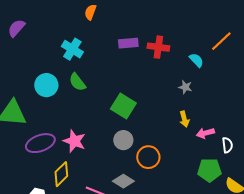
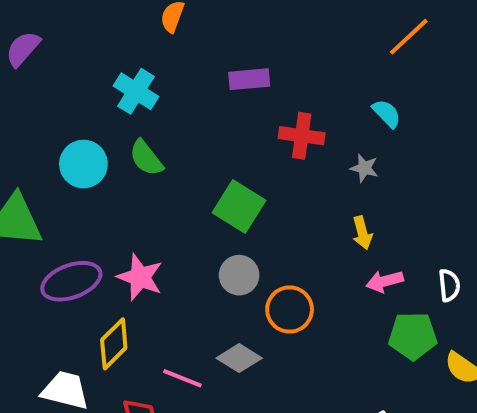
orange line: (221, 41) -> (409, 37), moved
red cross: (158, 47) -> (302, 136), moved
pink arrow: (205, 133) -> (385, 281), moved

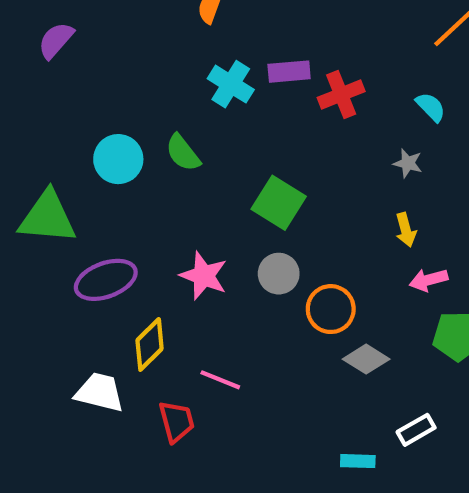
cyan cross: (136, 91) -> (231, 84), moved
red cross: (302, 136) -> (341, 94), moved, turned -30
pink star: (140, 277) -> (204, 276), moved
gray diamond: (239, 358) -> (366, 359), moved

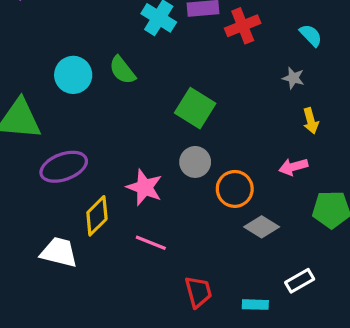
yellow arrow: (406, 230) -> (311, 121), moved
pink star: (204, 276) -> (144, 187), moved
pink arrow: (429, 280) -> (293, 167), moved
red trapezoid: (177, 421) -> (198, 292), moved

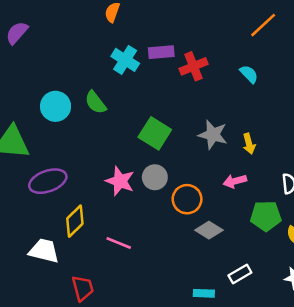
gray star: (293, 78) -> (213, 135), moved, size x1.6
pink star: (144, 187) -> (120, 181), moved
red trapezoid: (198, 292) -> (83, 288), moved

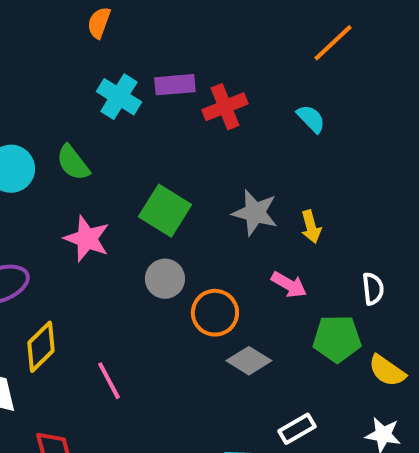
pink star: (120, 181) -> (87, 239), moved
pink arrow: (235, 181) -> (289, 285), turned -135
pink line: (119, 243) -> (109, 381), turned 40

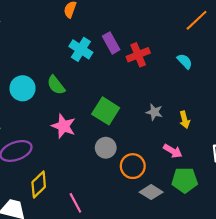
purple rectangle: (175, 85) -> (111, 43), turned 66
gray star: (255, 213) -> (154, 112), size x0.7
green pentagon: (337, 339) -> (185, 180), moved

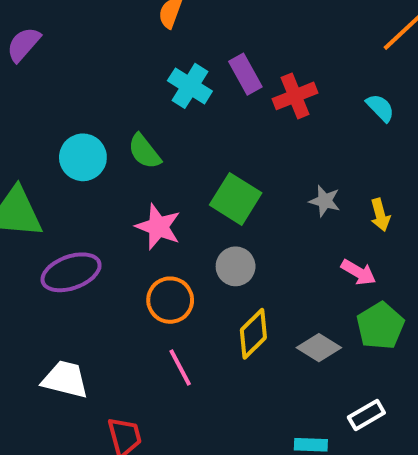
orange circle: (133, 166) -> (170, 300), moved
green pentagon: (185, 180) -> (380, 326), turned -30
yellow diamond: (39, 184) -> (253, 334), moved

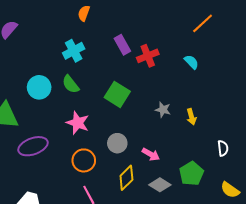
cyan cross: (190, 86) -> (74, 51), moved, turned 30
green square: (236, 199) -> (117, 94), moved
pink arrow: (358, 272) -> (151, 154), moved

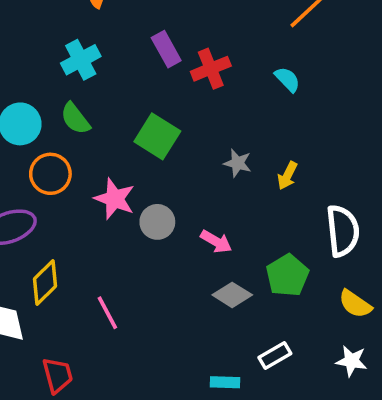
yellow arrow: (191, 117) -> (287, 176), turned 42
pink star: (78, 123) -> (115, 199), moved
white semicircle: (223, 148) -> (343, 231), size x1.8
orange circle: (84, 160) -> (50, 174), moved
yellow diamond: (126, 178) -> (45, 283), moved

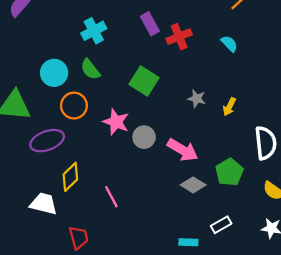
pink arrow: (216, 242) -> (183, 150), size x1.5

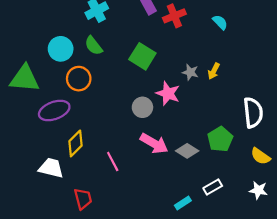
yellow arrow: (229, 107) -> (214, 71), moved
pink star: (116, 122) -> (168, 93), moved
pink arrow: (183, 150) -> (154, 143), moved
cyan rectangle: (188, 242) -> (183, 203), turned -35

